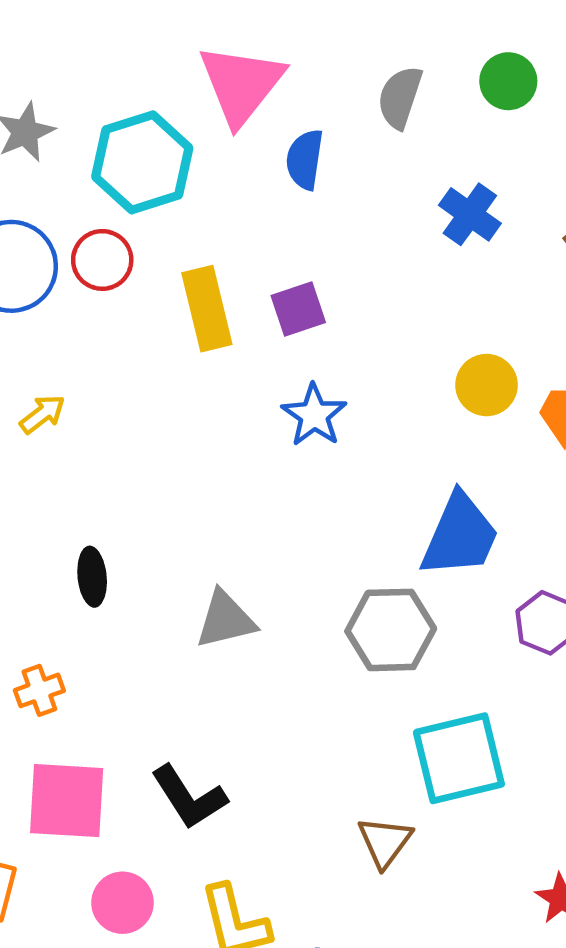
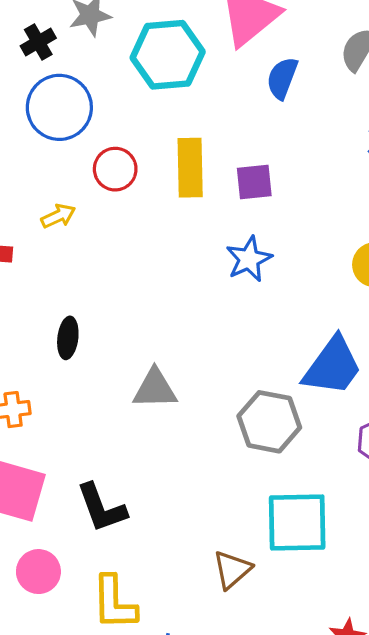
red circle: (102, 260) -> (115, 169), moved

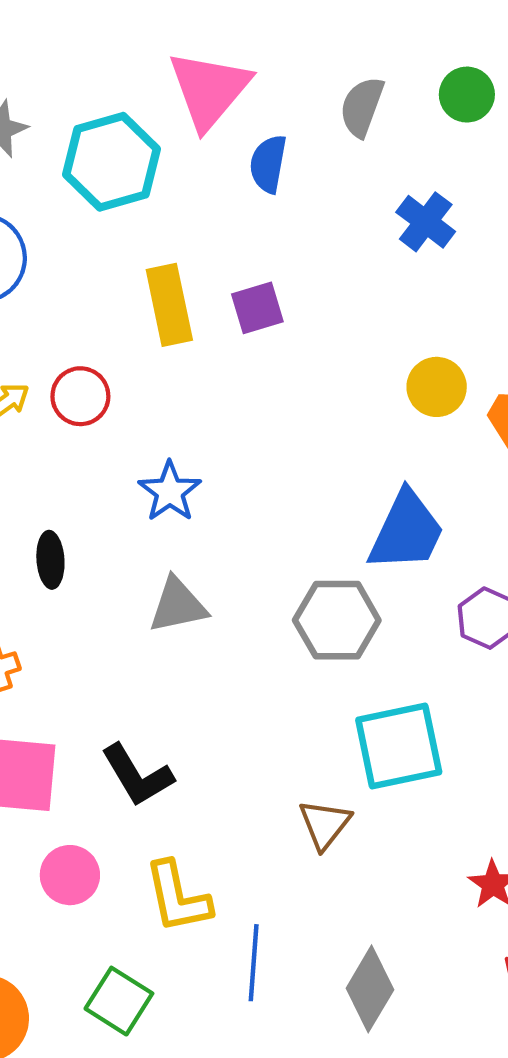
red circle: (115, 169) -> (80, 396), moved
blue star: (249, 259) -> (170, 492), moved

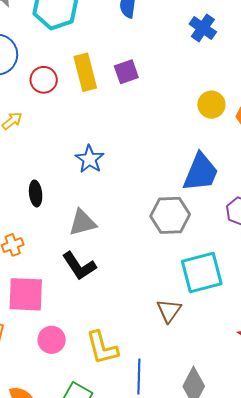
red circle: (80, 396) -> (44, 80), moved
gray triangle: (178, 605) -> (82, 223), moved
black L-shape: (137, 775) -> (79, 266), moved

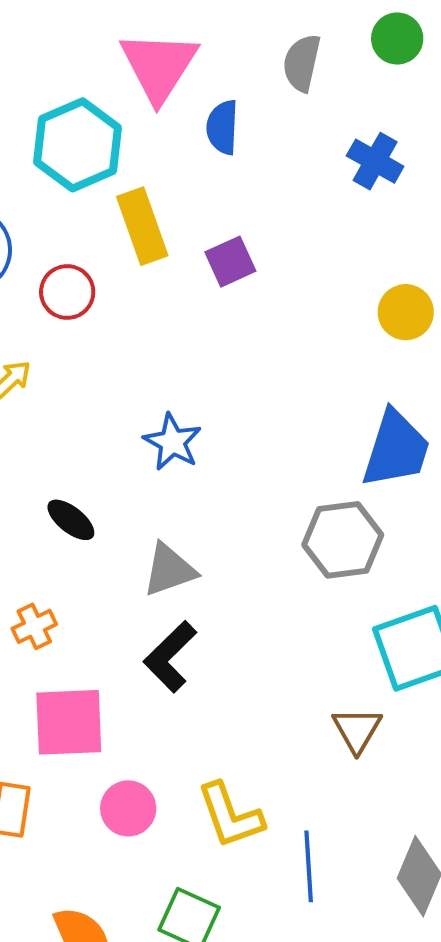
yellow rectangle: (85, 72) -> (142, 226), moved
black ellipse: (36, 193) -> (71, 520), turned -40
black L-shape: (79, 266) -> (170, 657), turned 84

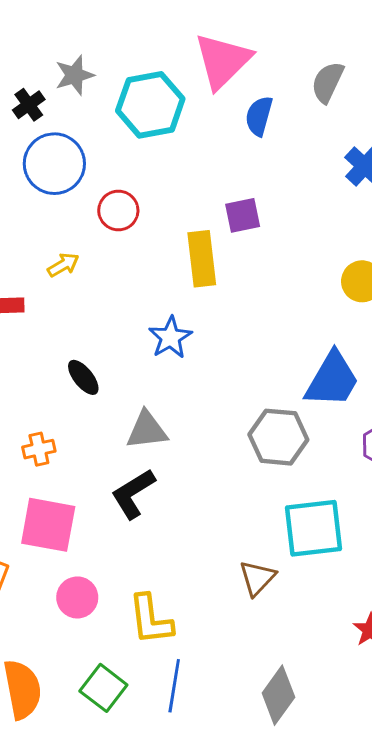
yellow rectangle: (142, 226) -> (202, 259), moved
blue line: (309, 866) -> (174, 686), moved

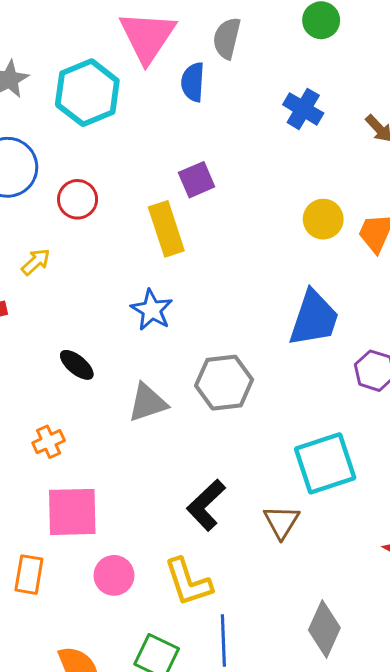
gray semicircle: (328, 82) -> (227, 38), moved
gray hexagon: (278, 437) -> (224, 383), moved
black L-shape: (133, 494) -> (206, 505), moved

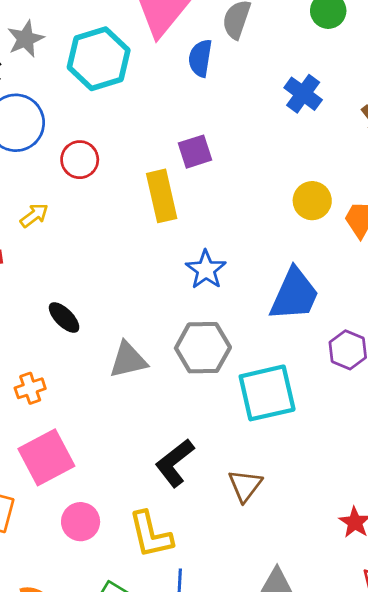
blue star: (152, 310) -> (206, 270), moved
cyan square: (325, 463) -> (267, 393), moved
pink square: (72, 512) -> (46, 457), turned -32

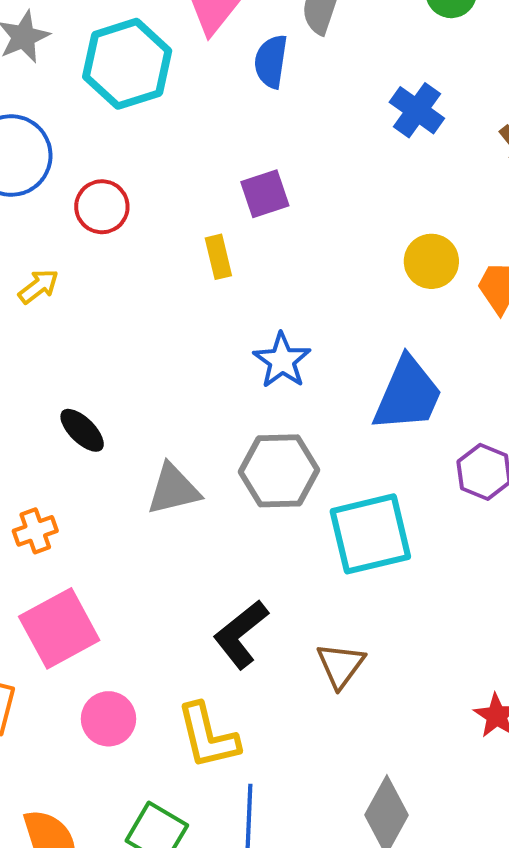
yellow rectangle: (162, 196) -> (218, 257), size x0.6

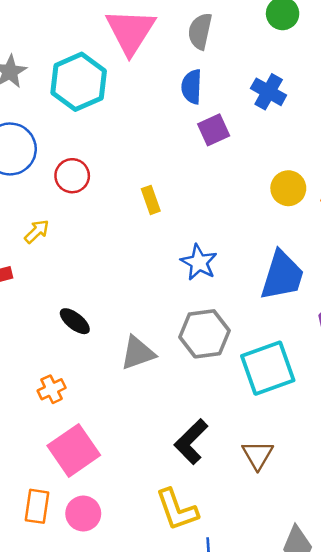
blue semicircle: (271, 61) -> (192, 87), moved
purple square: (265, 194) -> (214, 130), moved
pink circle: (108, 719) -> (83, 514), moved

